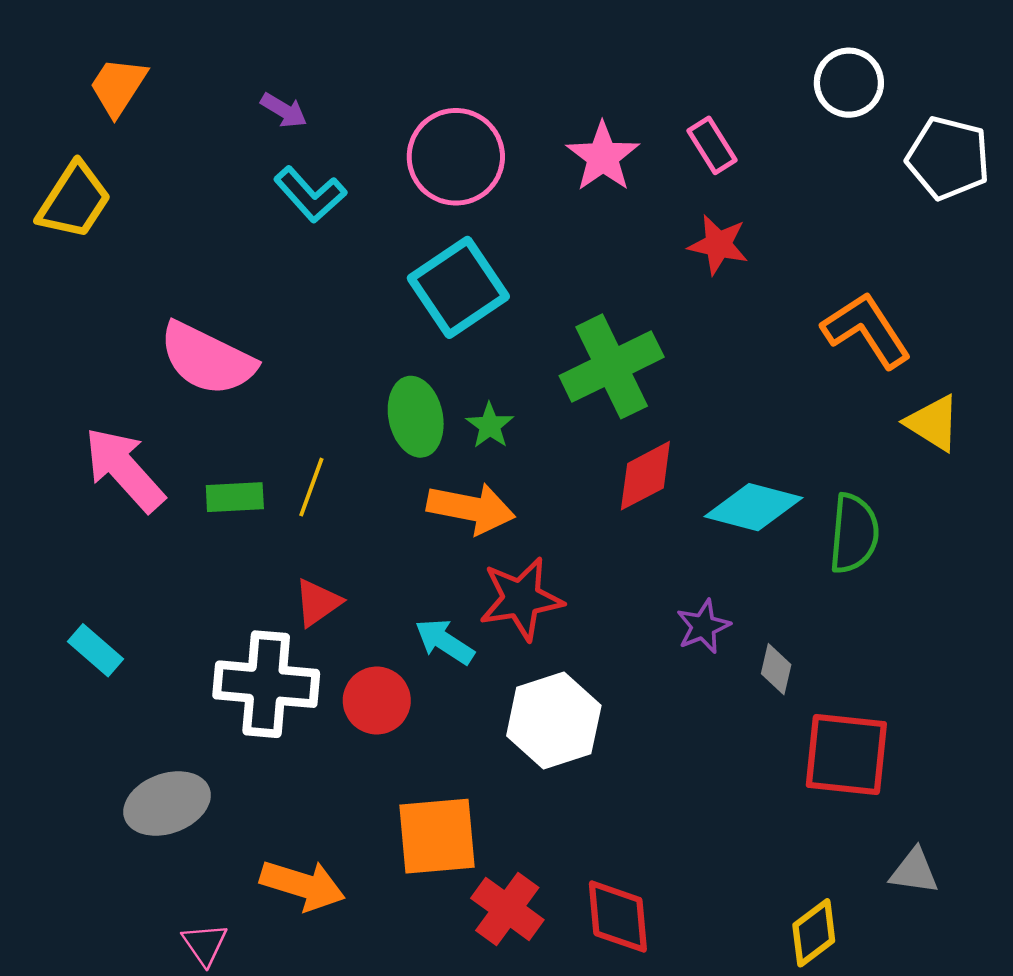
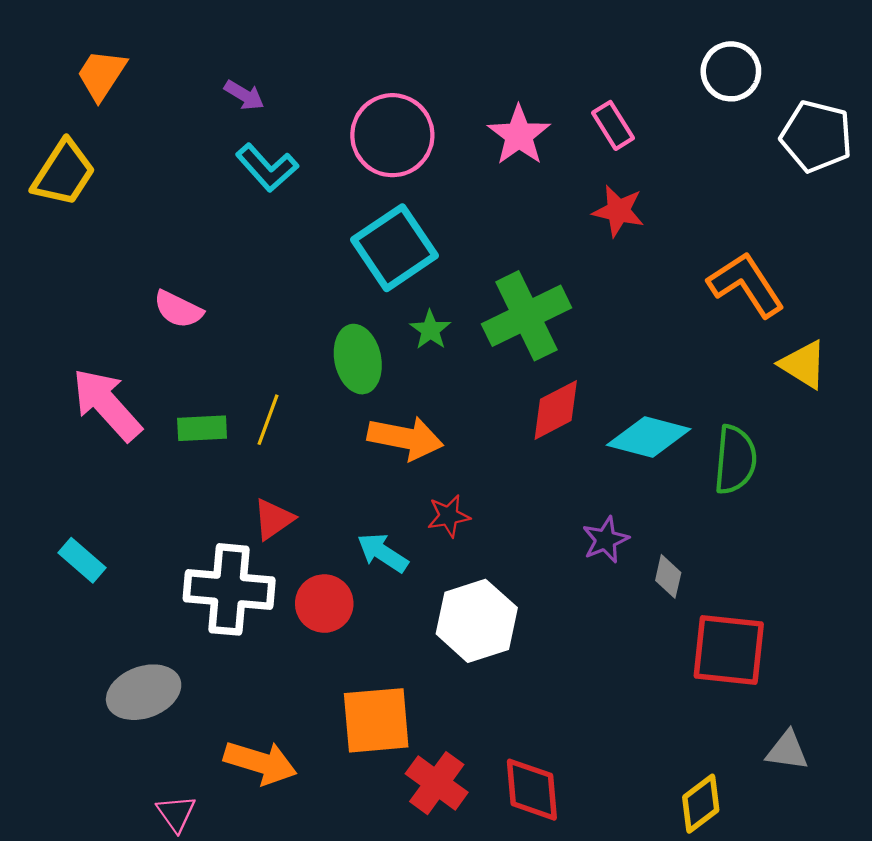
pink semicircle: (207, 359) -> (178, 309), size x0.6
green star: (490, 425) -> (430, 330), moved
red star: (521, 599) -> (449, 516), size x0.6

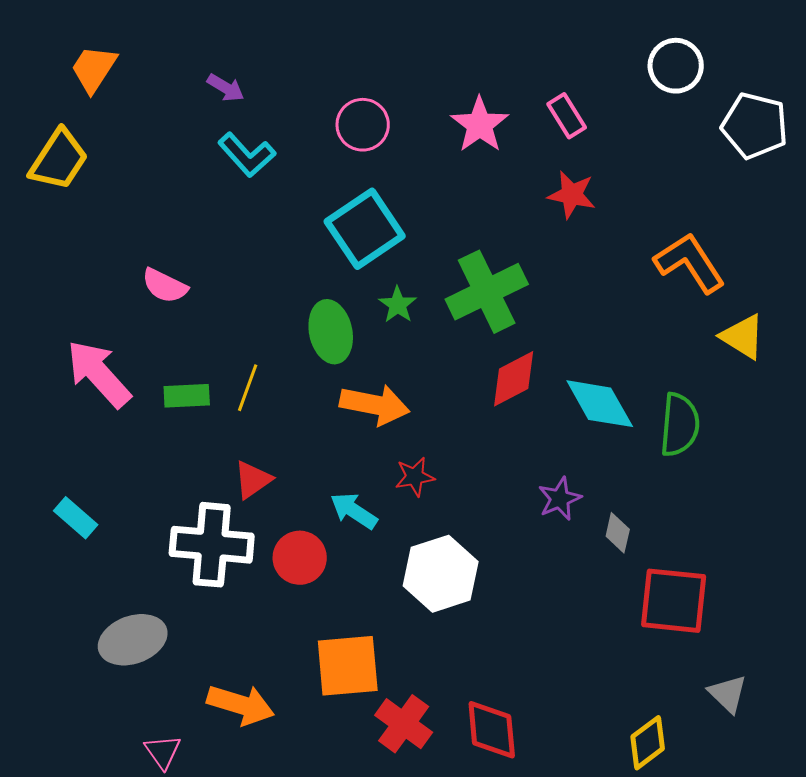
pink circle: (392, 135) -> (363, 125), size x0.7
cyan diamond: (649, 437) -> (600, 404), turned 46
gray triangle: (787, 751) -> (728, 694), turned 36

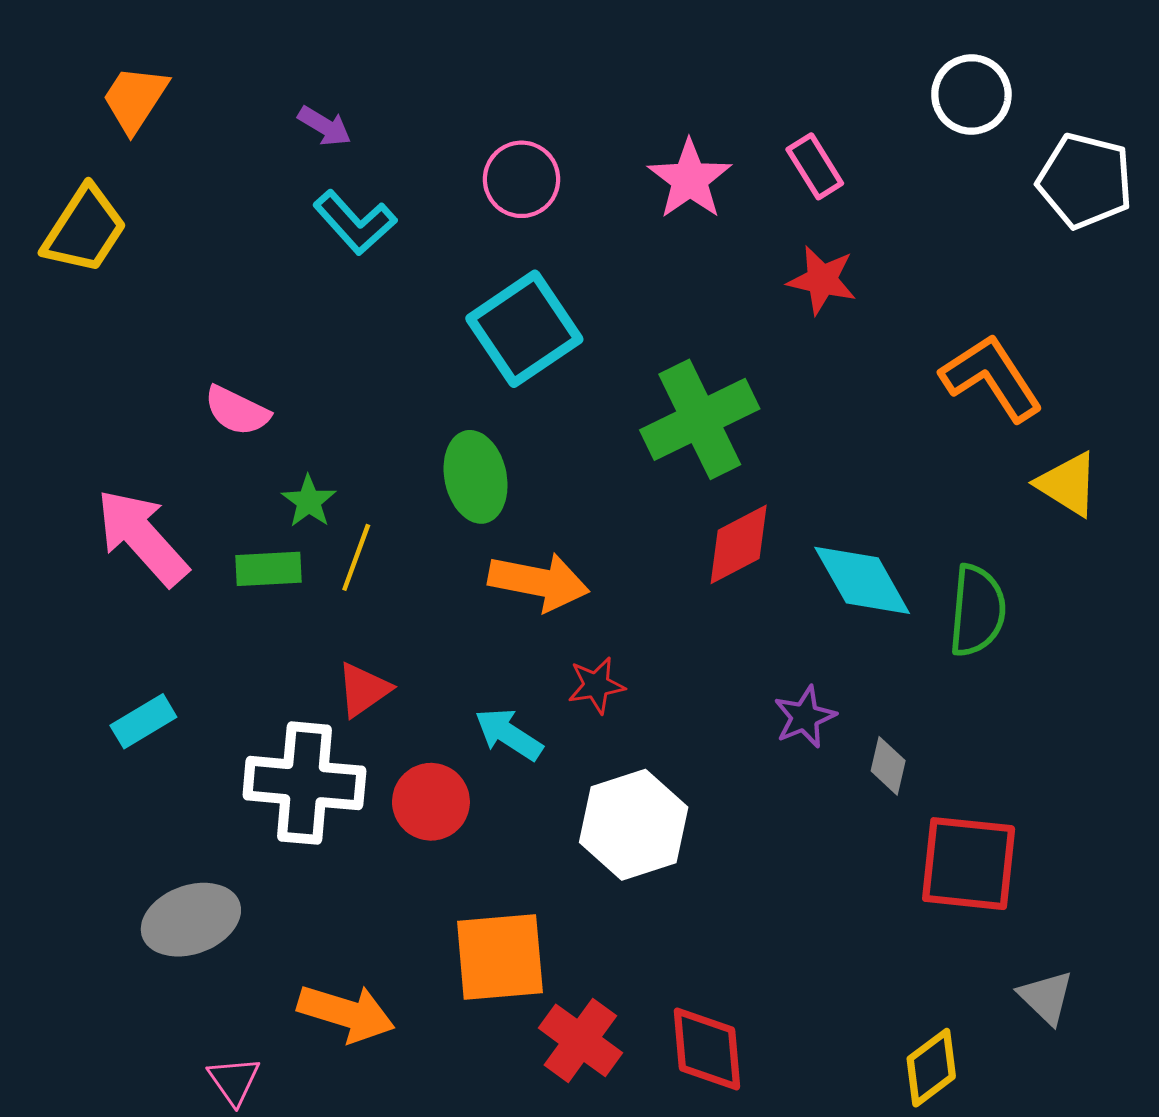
green star: (398, 305) -> (309, 501), moved
cyan rectangle: (76, 518) -> (143, 721), moved, turned -72

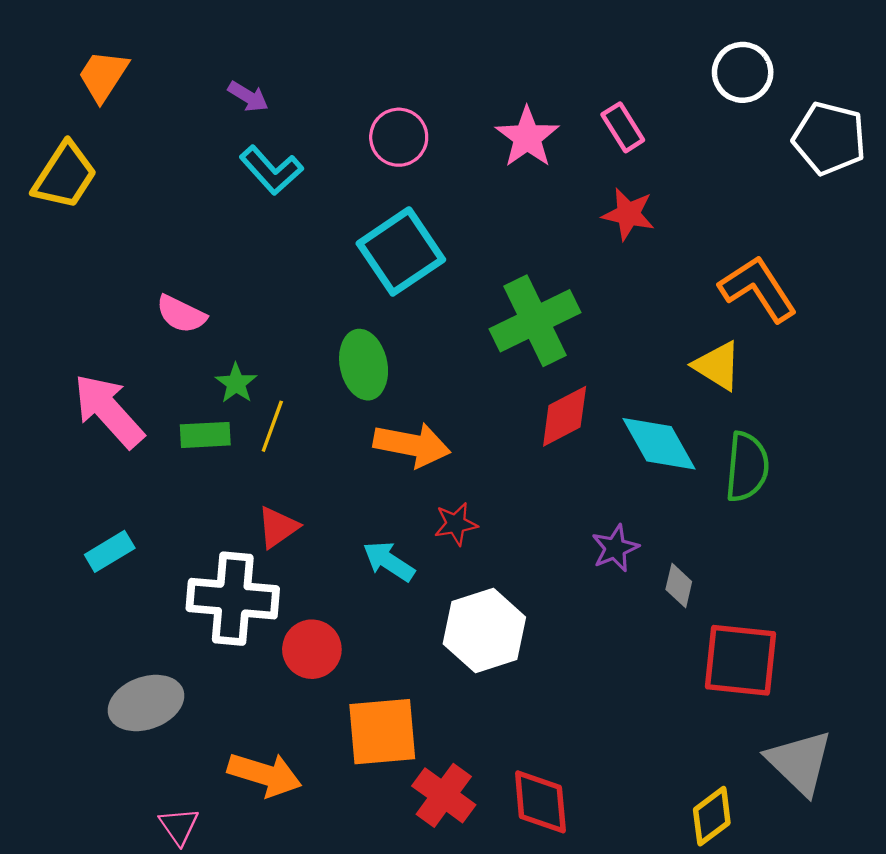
yellow triangle: (1068, 484) -> (717, 366), moved
red circle: (431, 802) -> (312, 649), moved
gray triangle: (1046, 997) -> (800, 762), size x1.6

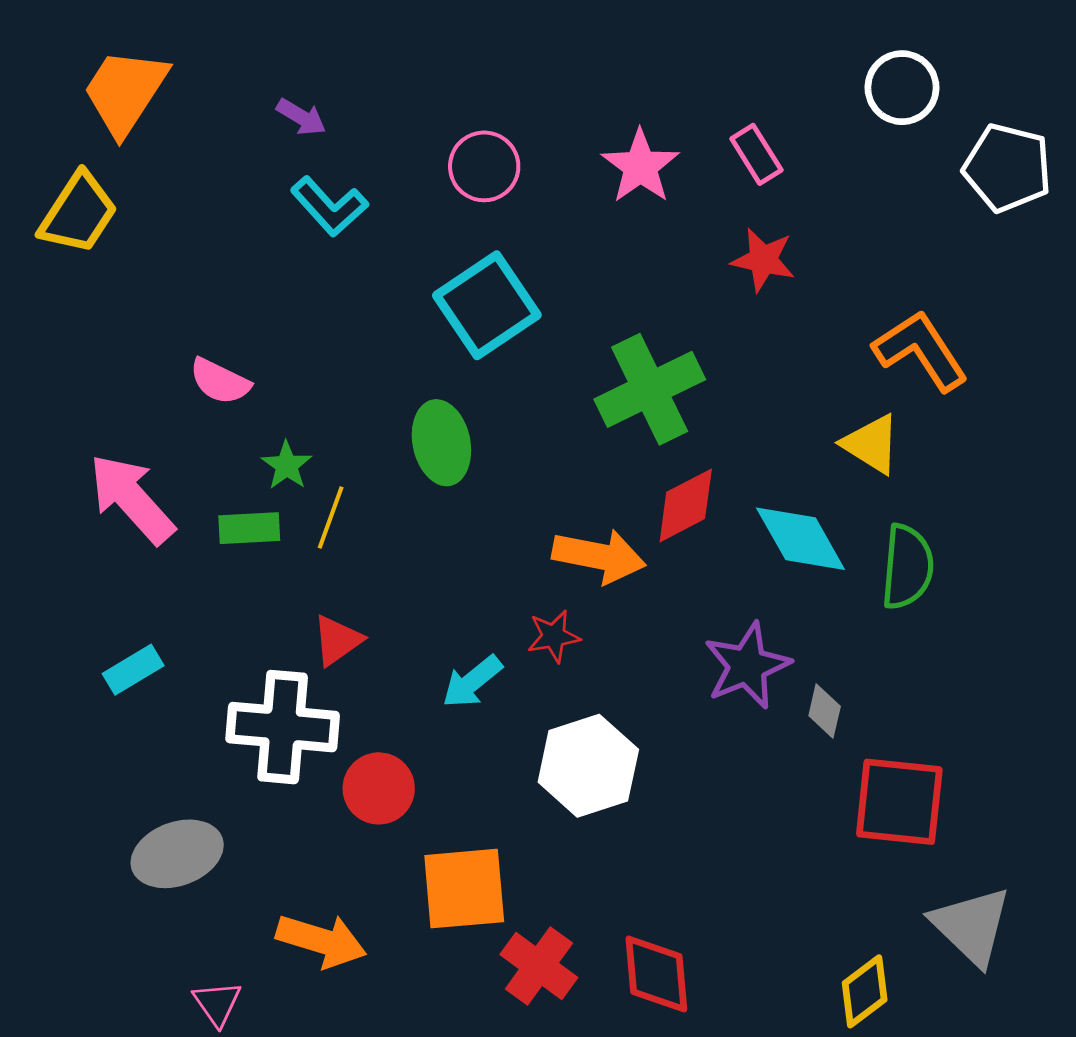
orange trapezoid: (103, 76) -> (125, 92), size x1.4
orange arrow: (412, 445) -> (599, 556), moved
purple star: (615, 548) -> (747, 666), size x1.5
cyan arrow: (389, 561) -> (472, 682), turned -72

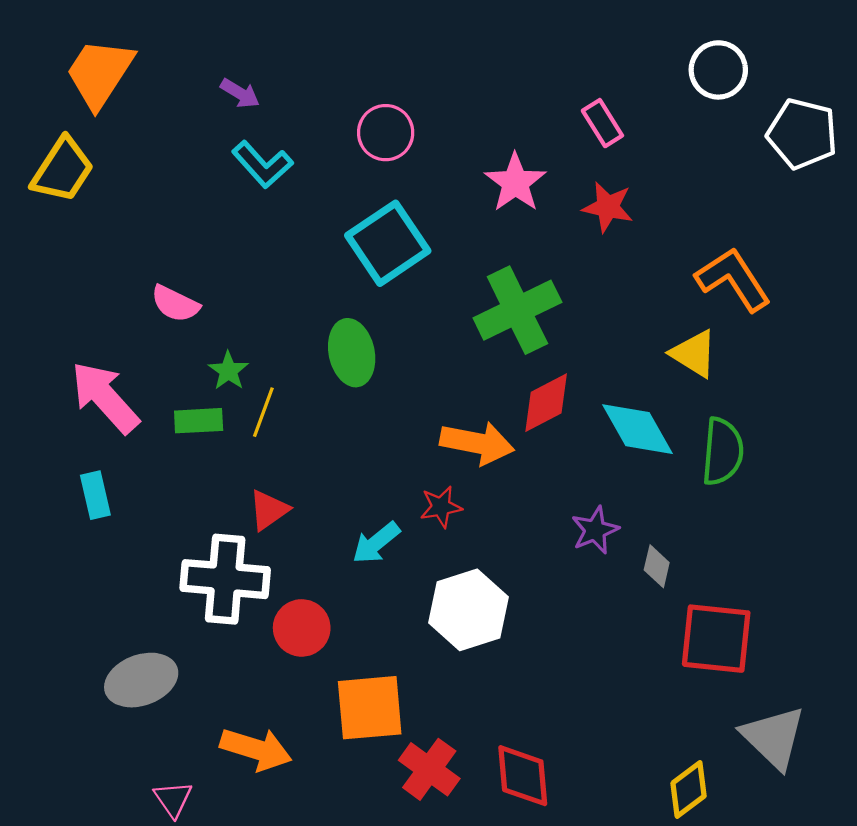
pink star: (640, 166) -> (515, 183), moved
purple star: (747, 666) -> (595, 530), size x0.7
cyan rectangle: (133, 670) -> (95, 495), moved, turned -72

